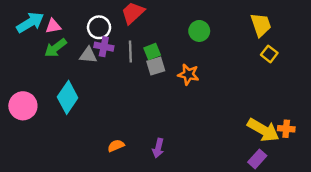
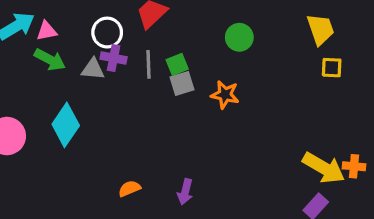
green arrow: (56, 48) -> (50, 60), turned -115
yellow square: (269, 54) -> (332, 68), turned -35

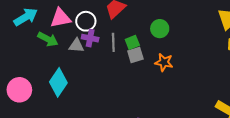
pink triangle: (47, 31) -> (61, 18), moved, size x1.5
green circle: (239, 37) -> (160, 29), moved

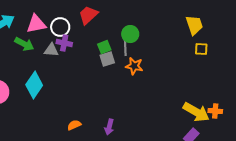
gray line: (113, 42) -> (125, 47), moved

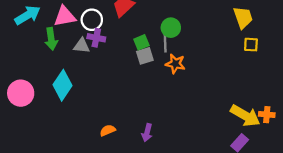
green arrow: (24, 44) -> (51, 39), turned 54

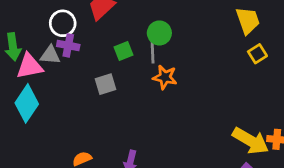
pink triangle: (65, 16) -> (30, 66), moved
yellow square: (251, 45) -> (257, 54), turned -35
gray square: (145, 56) -> (105, 84), moved

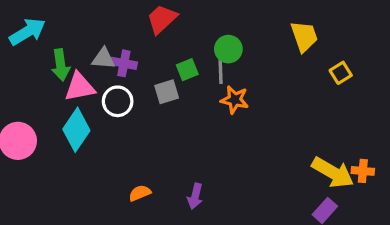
yellow trapezoid: (248, 21) -> (304, 36), moved
white circle: (63, 23) -> (118, 101), moved
gray triangle: (50, 55) -> (103, 59), moved
gray square: (105, 84) -> (167, 92), moved

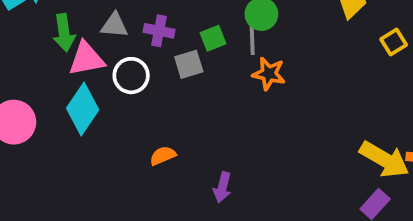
purple cross: (124, 63) -> (159, 31), moved
orange semicircle: (140, 193) -> (163, 156), moved

